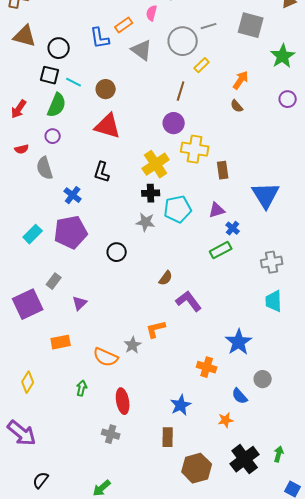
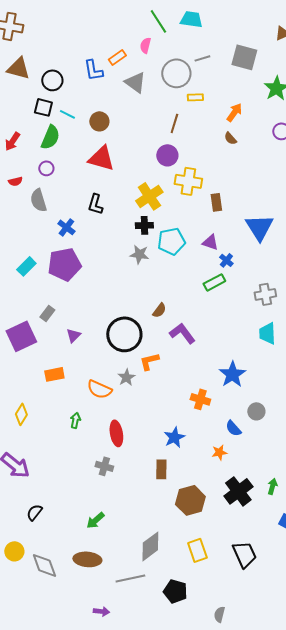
yellow rectangle: (202, 65) -> (195, 97), turned 42
purple triangle: (217, 210) -> (210, 242), turned 36
black circle: (117, 252) -> (124, 334), moved, size x1.8

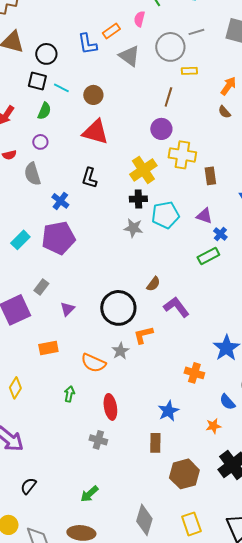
green semicircle: (50, 137) -> (44, 111), size x0.7
gray diamond: (150, 546) -> (144, 520), turned -36

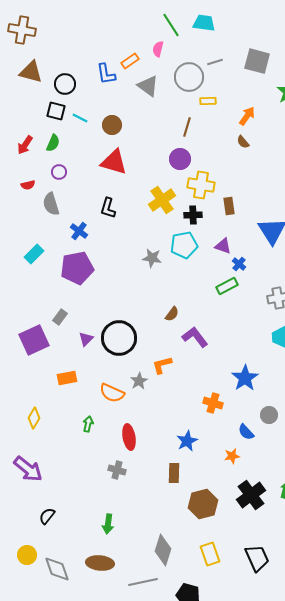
green semicircle: (44, 111) -> (53, 143), moved
black cross: (138, 199) -> (193, 215), moved
cyan rectangle: (20, 240) -> (34, 254), moved
black circle: (118, 308) -> (119, 338), moved
green arrow: (89, 494) -> (108, 524), turned -42

